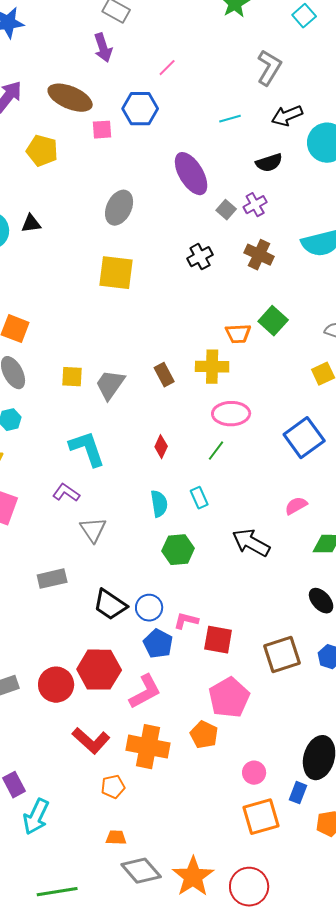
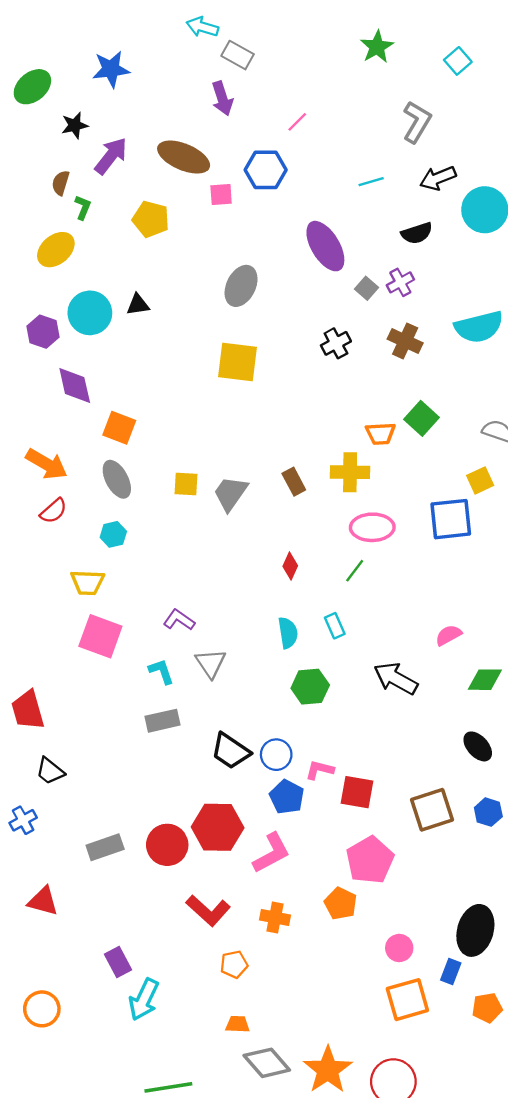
blue square: (304, 438) -> (451, 519), moved, turned 30
cyan L-shape: (87, 449) -> (161, 671), moved, size x0.6
orange cross: (148, 747) -> (275, 918), size x0.6

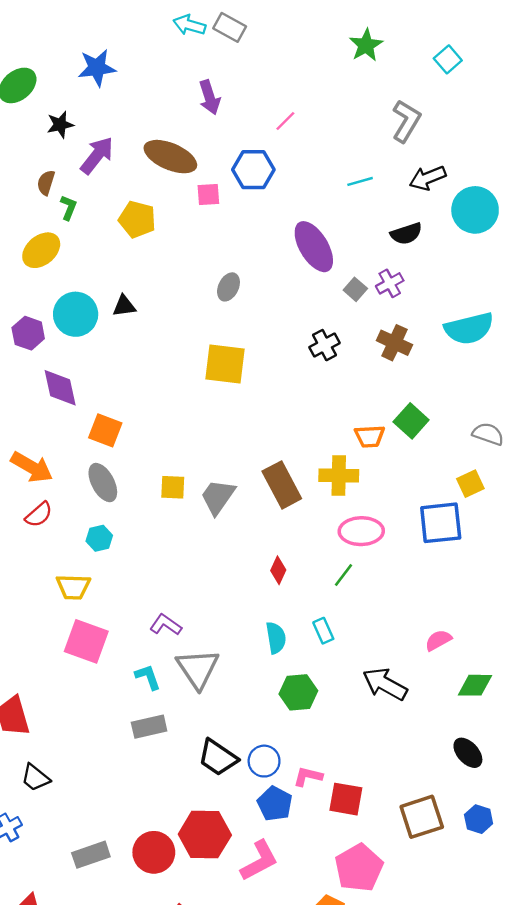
gray rectangle: (238, 55) -> (230, 27), moved
gray ellipse: (241, 286) -> (228, 287), size x0.7
brown rectangle: (294, 482) -> (282, 485), size x1.6
gray triangle: (211, 663) -> (198, 669), size x1.4

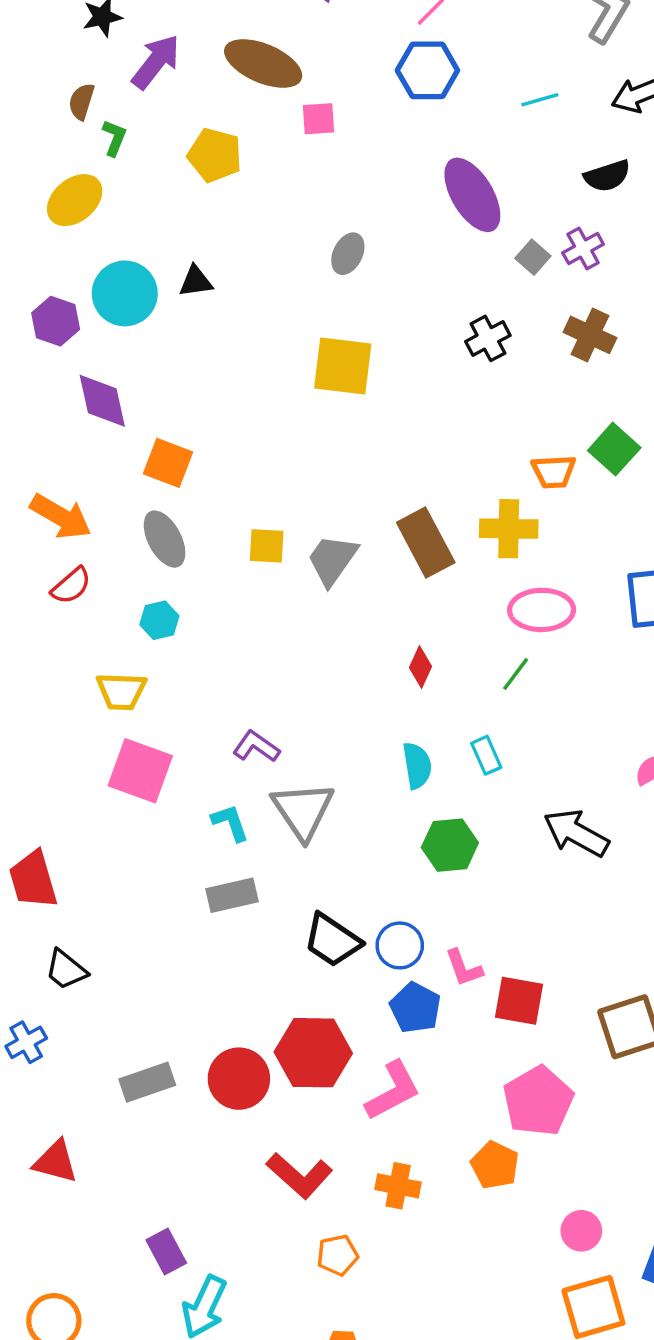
blue hexagon: (253, 170) -> (427, 70), moved
pink L-shape: (308, 776) -> (464, 968), turned -124

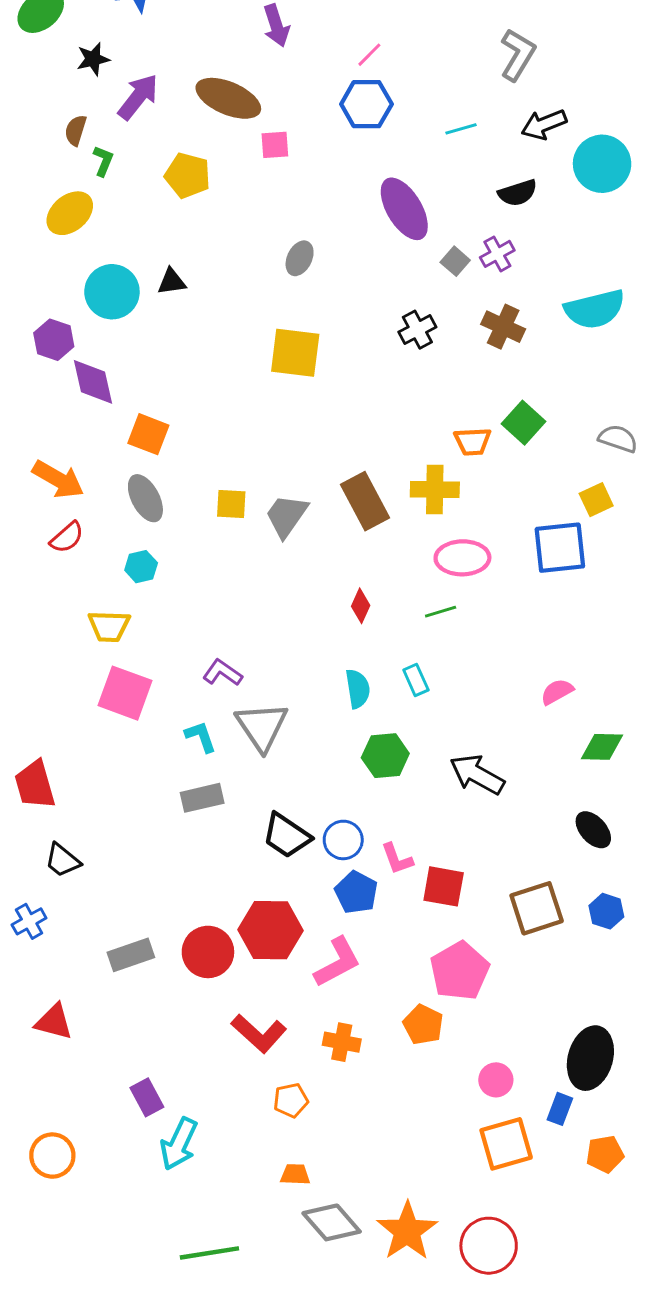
purple hexagon: (56, 321) -> (54, 340), moved
green line: (516, 674) -> (441, 612), turned 36
black arrow: (576, 833) -> (477, 775), moved

